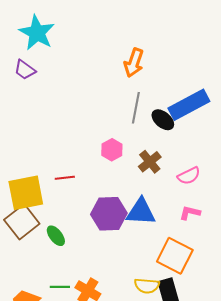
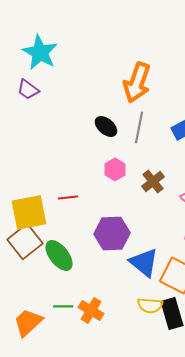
orange arrow: (134, 63) -> (137, 82), size x1.4
black ellipse: (163, 120) -> (106, 126), moved
blue triangle: (141, 212) -> (144, 262), moved, turned 36
green ellipse: (56, 236) -> (59, 255), size x1.5

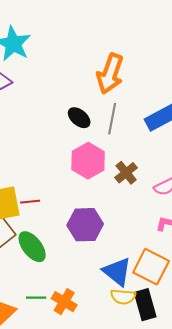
pink hexagon: (115, 169) -> (88, 161), size x1.6
red line: (68, 197) -> (30, 202), moved
blue triangle: (144, 262) -> (117, 272), moved

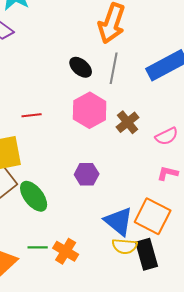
red line: (30, 202) -> (32, 115), moved
purple hexagon: (85, 225) -> (87, 174), size x0.7

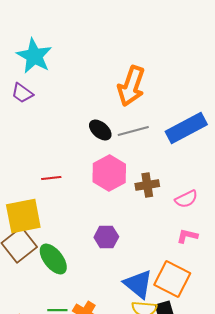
gray line: (114, 68) -> (133, 131), turned 64
brown cross: (128, 122) -> (147, 185), turned 30

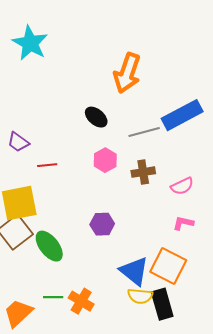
purple trapezoid: (22, 93) -> (18, 142), moved
gray line: (133, 131) -> (144, 132), moved
pink hexagon: (109, 173) -> (105, 160), size x0.7

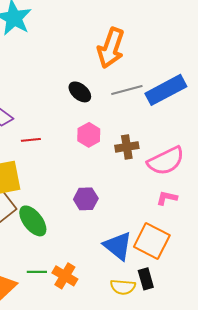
gray line: (144, 132) -> (127, 90), moved
pink semicircle: (182, 186) -> (166, 161), size x1.6
yellow semicircle: (140, 296) -> (123, 287), moved
black rectangle: (162, 304) -> (146, 279), size x0.7

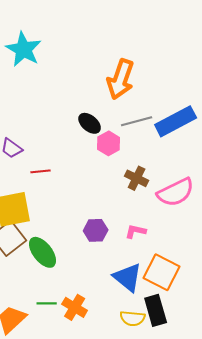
pink hexagon: (89, 135) -> (109, 143), moved
brown cross: (127, 147) -> (137, 178), turned 35
pink L-shape: (167, 198) -> (136, 231), moved
black rectangle: (146, 279) -> (156, 310), size x1.4

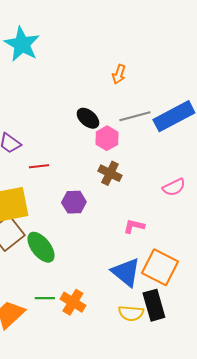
orange arrow: (121, 79) -> (119, 74), size x0.5
brown cross: (137, 178) -> (110, 173), moved
pink semicircle: (176, 192) -> (174, 187), size x0.6
purple hexagon: (96, 230) -> (74, 202), moved

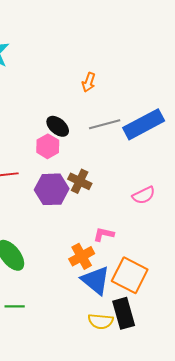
pink hexagon: (107, 138) -> (48, 146), moved
purple hexagon: (74, 202) -> (52, 189), moved, size x1.4
orange cross: (73, 302) -> (82, 256), moved, turned 30

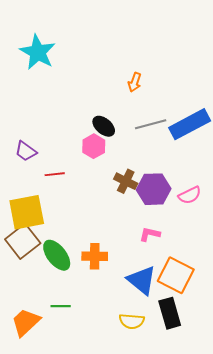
purple hexagon: (52, 189) -> (154, 189), moved
orange cross: (82, 256) -> (95, 256), moved, turned 30
yellow semicircle: (101, 321) -> (132, 321), moved

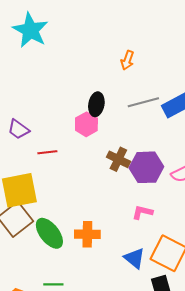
black ellipse: (104, 126) -> (96, 104), turned 60
blue triangle: (142, 280) -> (134, 258), size x0.7

